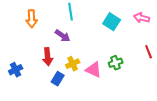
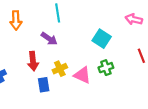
cyan square: (112, 22) -> (102, 39), moved
blue rectangle: (58, 79) -> (44, 85), turned -40

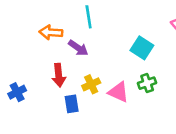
orange arrow: (16, 20) -> (51, 32), moved, turned 96

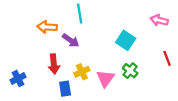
green cross: (147, 83) -> (130, 71), turned -32
pink triangle: (118, 92) -> (105, 79), turned 42

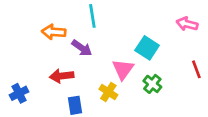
red arrow: (54, 64) -> (62, 76), turned 90
yellow cross: (82, 72) -> (108, 92), moved, turned -32
pink triangle: (105, 79) -> (123, 69), moved

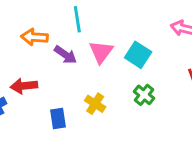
pink triangle: (123, 69) -> (101, 52), moved
red arrow: (62, 76) -> (24, 86), moved

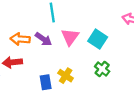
orange arrow: (34, 37) -> (20, 39), moved
blue rectangle: (58, 119) -> (46, 82), moved

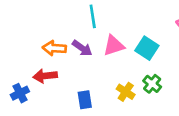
pink triangle: (70, 37) -> (114, 46), turned 36
yellow cross: (66, 76) -> (126, 92), moved

